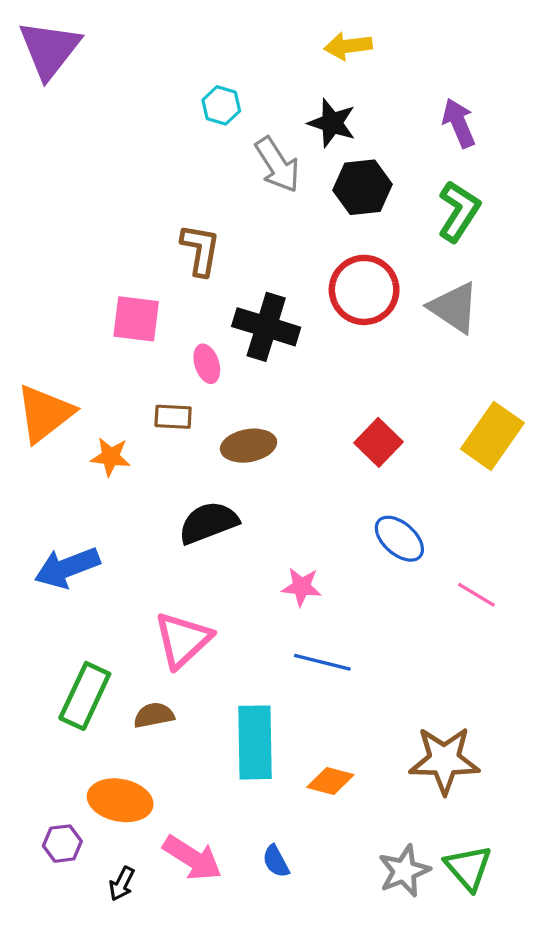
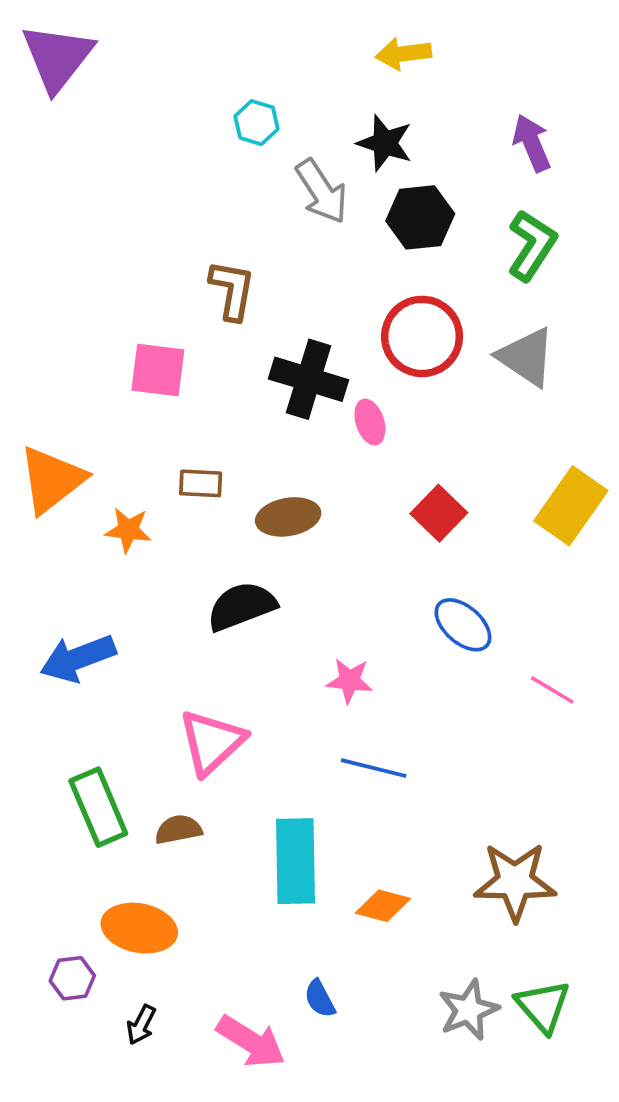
pink ellipse: (207, 364) -> (370, 422), moved
green rectangle: (85, 696) -> (98, 807), turned -48
pink arrow: (192, 858) -> (251, 1042), moved

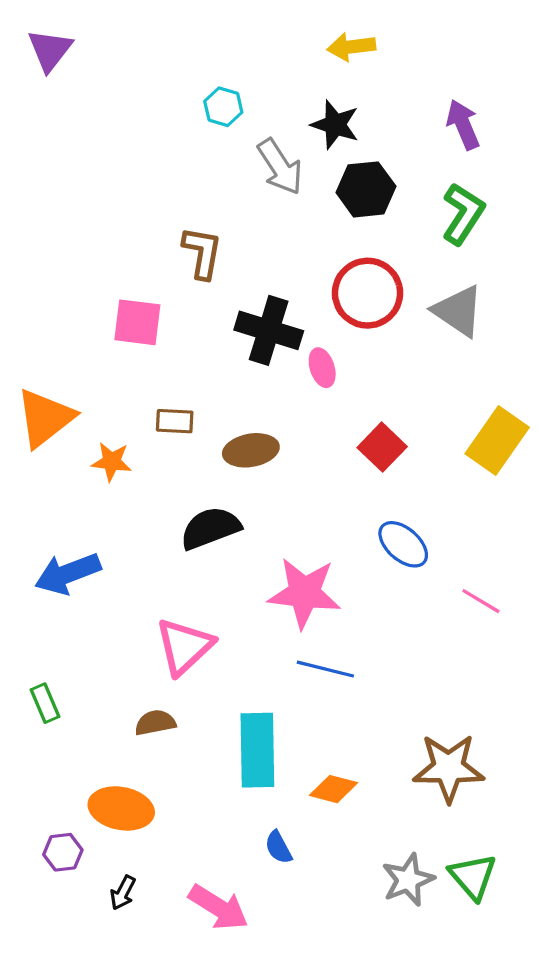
purple triangle: (57, 57) -> (50, 50), size x0.7
pink star: (349, 681) -> (304, 593), size x1.8
green rectangle: (98, 807) -> (45, 703), moved, size x0.6
blue semicircle: (320, 999) -> (278, 847), moved

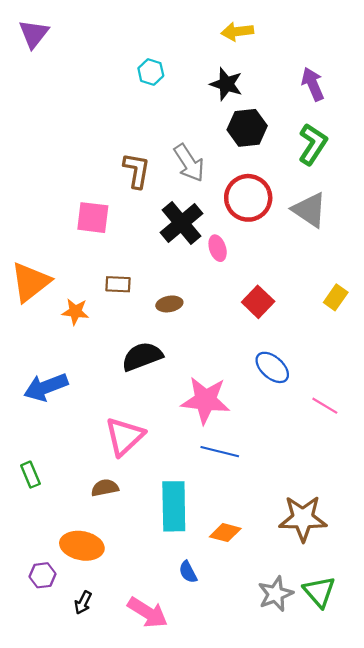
gray arrow: (280, 167) -> (189, 163), moved
black cross: (269, 330) -> (181, 223), turned 33
yellow rectangle: (497, 441) -> (336, 297), size x0.6
brown ellipse: (251, 450) -> (169, 304), size x0.7

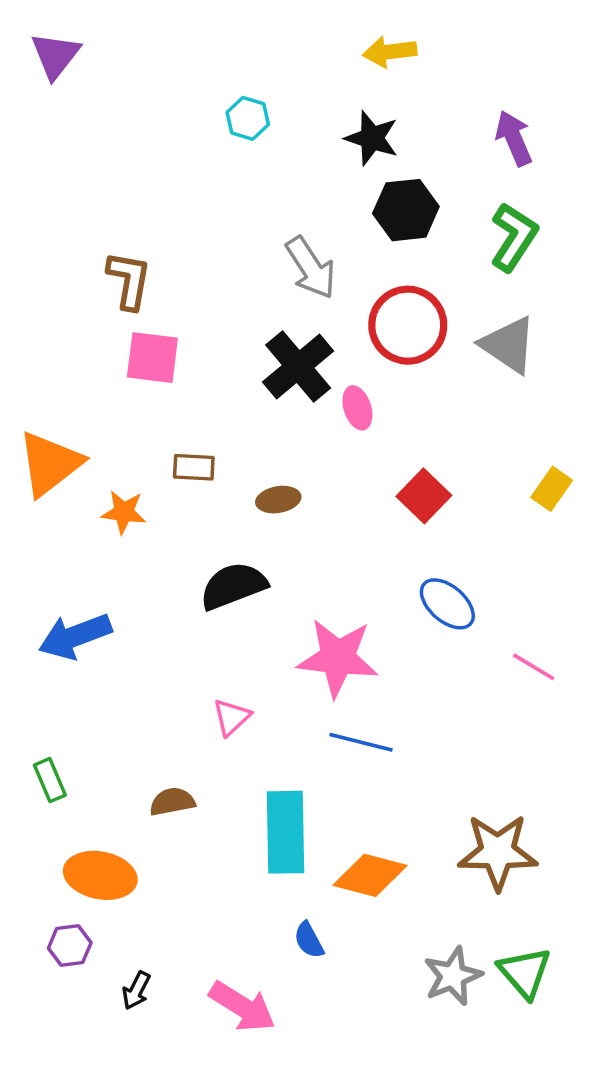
brown L-shape: (137, 170) -> (129, 280), moved
pink triangle: (125, 436) -> (232, 717), moved, size x0.6
orange diamond: (225, 533) -> (370, 875), size x1.4
orange ellipse: (82, 546) -> (100, 875), moved

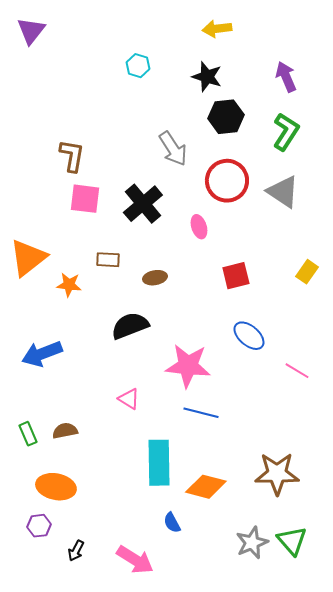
black cross: (298, 366) -> (143, 204), moved
red square: (424, 496) -> (236, 276), turned 32
pink triangle: (232, 717) -> (129, 399), turned -45
brown semicircle: (172, 802) -> (65, 431), moved

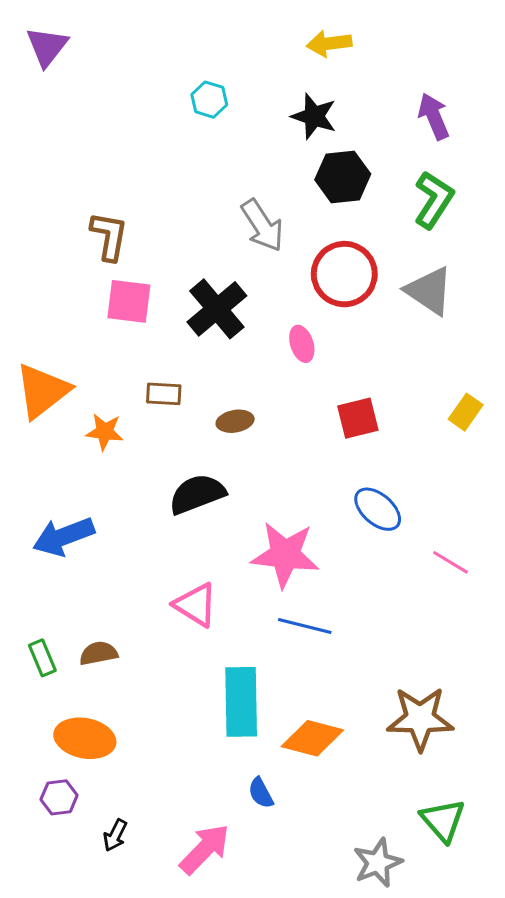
pink triangle: (129, 399) -> (196, 605), size x1.4
gray star: (252, 543) -> (378, 863), moved
pink arrow: (135, 560) -> (205, 849), turned -78

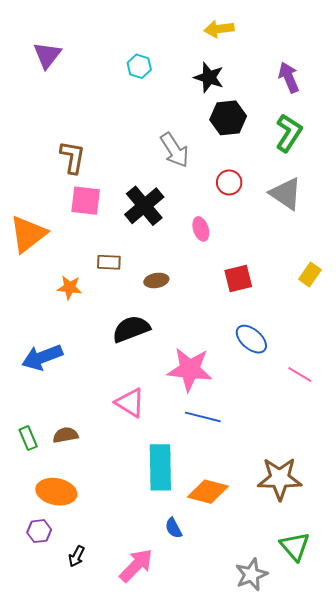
purple triangle: (47, 46) -> (47, 55), moved
red circle: (344, 274) -> (229, 182), size x0.6
orange triangle: (42, 391) -> (28, 234), moved

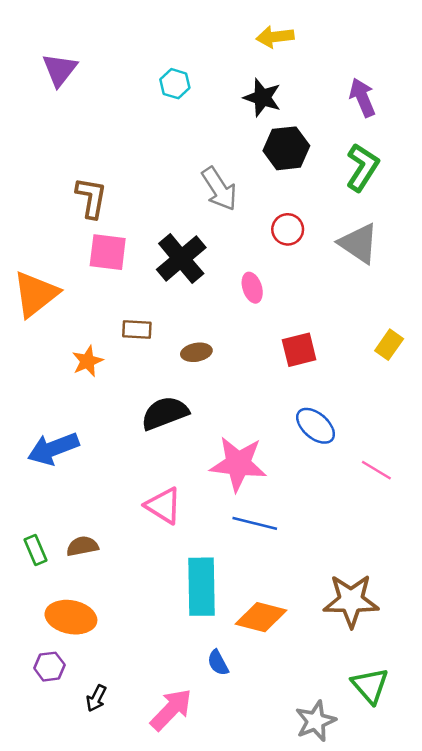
orange star: (69, 288) -> (87, 361), turned -30

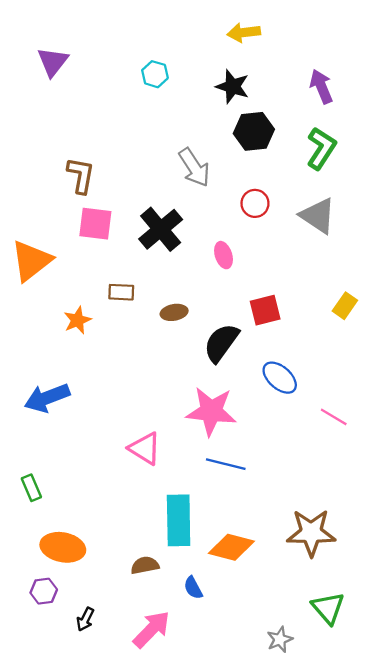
black semicircle: (165, 413) -> (221, 343), moved, turned -33
brown semicircle: (82, 546) -> (145, 565), moved
gray star: (316, 721) -> (280, 639), size x0.7

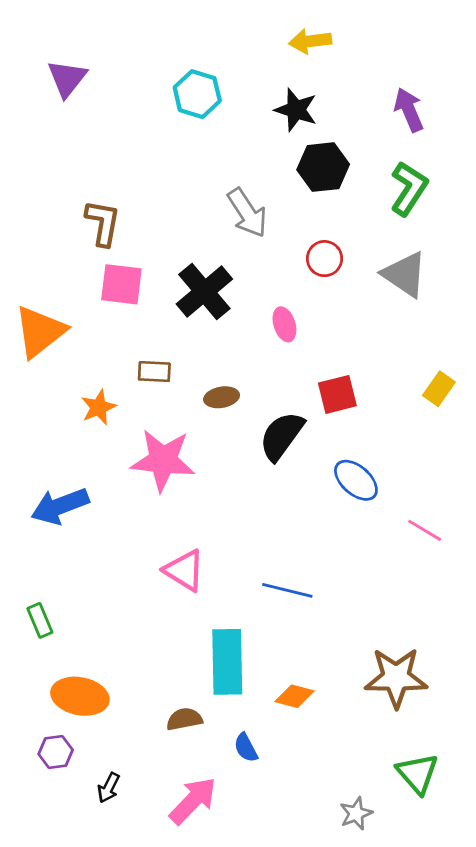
cyan hexagon: (155, 74) -> (197, 94), size x1.4
pink star: (211, 411) -> (163, 460), moved
orange diamond: (231, 547) -> (294, 696), size x0.7

